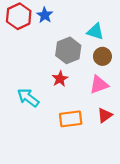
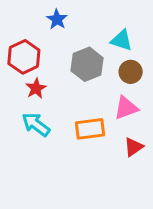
red hexagon: (19, 16) -> (24, 57), moved
red star: (60, 79) -> (36, 88), moved
orange rectangle: (71, 119) -> (90, 129), moved

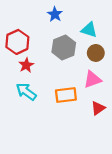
blue star: (57, 19) -> (55, 14), moved

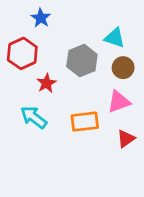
blue star: (55, 14) -> (41, 18), moved
red star: (26, 65) -> (46, 83), moved

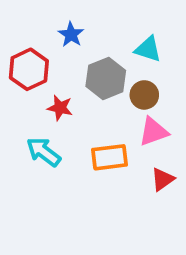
blue star: (41, 18) -> (71, 35), moved
brown circle: (123, 68) -> (144, 95), moved
red star: (46, 83) -> (60, 108), turned -30

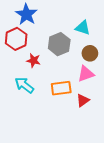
blue star: (71, 35) -> (26, 14), moved, size x1.5
brown circle: (144, 95) -> (90, 53), moved
red triangle: (163, 179) -> (83, 100), moved

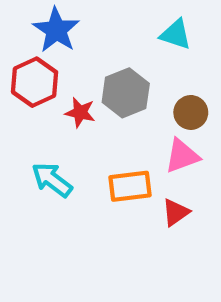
cyan triangle: (83, 28) -> (176, 34), moved
red star: (34, 60) -> (80, 112), moved

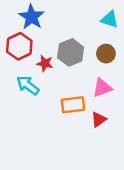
cyan triangle: (176, 34) -> (110, 19), moved
brown circle: (191, 112) -> (106, 54), moved
cyan arrow: (52, 180) -> (28, 85), moved

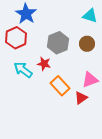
red star: (45, 63) -> (44, 64), moved
pink triangle: (102, 88) -> (90, 80), moved
orange rectangle: (73, 105) -> (60, 86), turned 54

